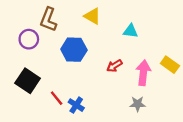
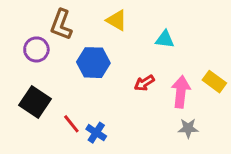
gray star: (138, 104) -> (188, 128), moved

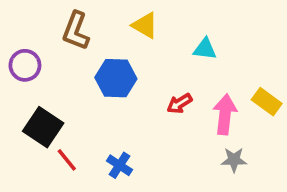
purple circle: (36, 49) -> (25, 65), moved
red line: (71, 124) -> (67, 160), moved

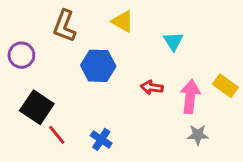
cyan triangle: (205, 49) -> (173, 41), turned 50
red arrow: (179, 103) -> (152, 87), turned 40

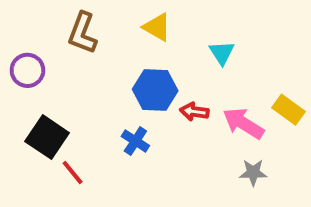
blue hexagon: (98, 66) -> (155, 90), moved
pink arrow: (190, 97) -> (243, 123), turned -64
blue cross: (101, 139) -> (135, 141), moved

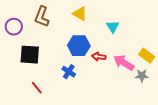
purple circle: (27, 70) -> (14, 27), moved
black square: (47, 137) -> (30, 55), moved, turned -30
gray star: (253, 172) -> (142, 76), moved

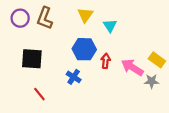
yellow triangle: (80, 14) -> (85, 15), turned 35
purple circle: (14, 27) -> (20, 18), moved
cyan triangle: (113, 27) -> (110, 26), moved
red arrow: (99, 57) -> (106, 61), turned 88

